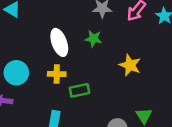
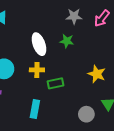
yellow star: (130, 65) -> (97, 74), moved

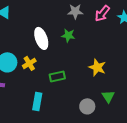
yellow cross: (37, 70) -> (29, 63), moved, turned -32

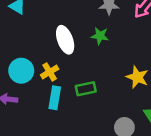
cyan rectangle: (37, 101) -> (55, 98), moved

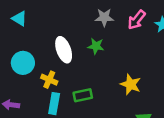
cyan circle: (21, 71) -> (23, 63), moved
yellow cross: (50, 72) -> (49, 80), turned -35

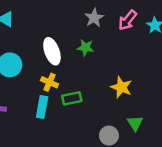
gray star: (104, 17) -> (94, 18), turned -30
yellow cross: (49, 80) -> (49, 82), moved

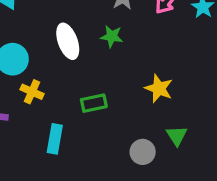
yellow cross: (49, 82) -> (32, 92), moved
cyan rectangle: (42, 107) -> (55, 139), moved

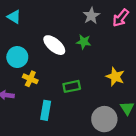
white ellipse: (68, 41) -> (54, 45), turned -30
gray circle: (143, 152) -> (104, 119), size x1.5

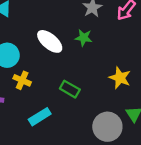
green rectangle: (72, 86) -> (70, 89), turned 42
cyan rectangle: (46, 110) -> (40, 117), turned 48

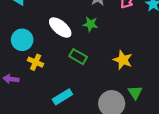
green rectangle: (70, 89) -> (78, 57), moved
cyan rectangle: (40, 117) -> (62, 97), moved

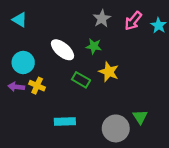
yellow star: (123, 60) -> (109, 72), moved
purple arrow: (11, 79) -> (16, 87), moved
cyan rectangle: (62, 97) -> (65, 122), turned 30

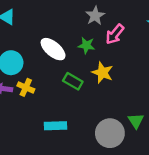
pink arrow: (133, 21) -> (115, 34), moved

